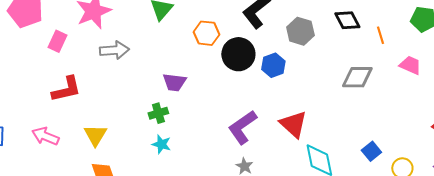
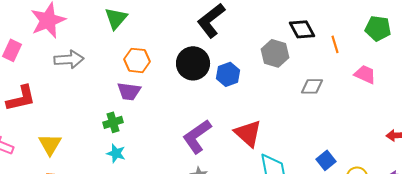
gray hexagon: (300, 31) -> (275, 53), moved
orange hexagon: (206, 33) -> (137, 60), moved
gray diamond: (357, 77) -> (312, 86), size x0.7

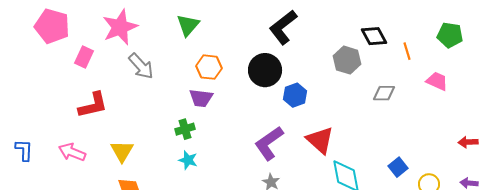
gray arrow: (69, 59) -> (141, 66), turned 52
blue hexagon: (228, 74) -> (295, 95), moved

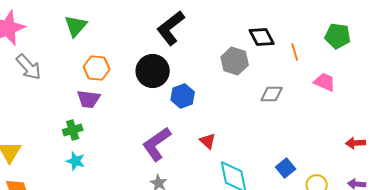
red triangle: (320, 140) -> (208, 141), size x0.6

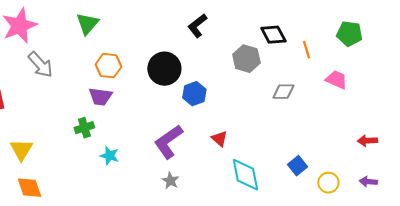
black L-shape: (171, 28) -> (197, 26), moved, size x0.7
cyan star: (76, 161) -> (109, 156), moved

